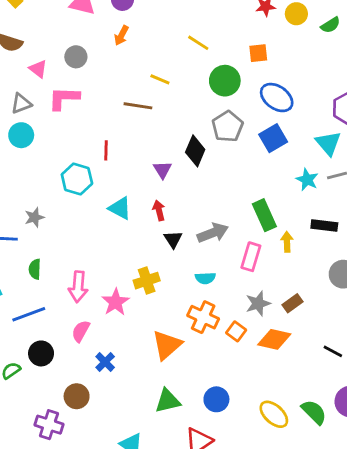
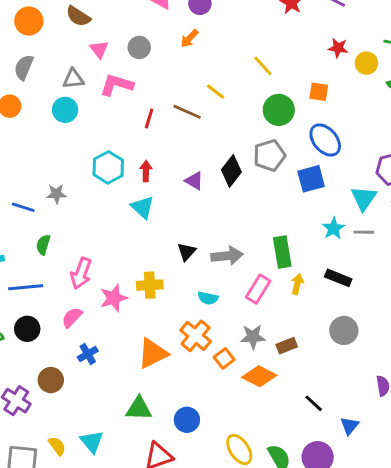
red line: (106, 150) -> (149, 118), moved
purple triangle: (162, 170) -> (194, 181), turned -42
red arrow: (159, 210) -> (146, 171), moved

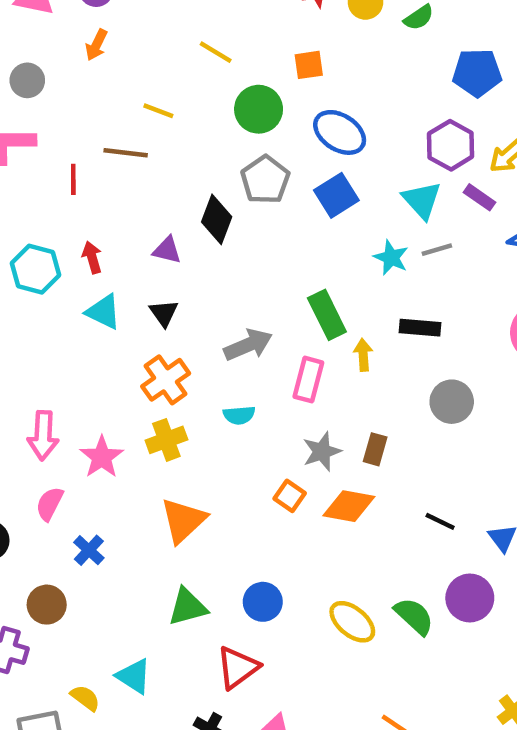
black triangle: (186, 252) -> (164, 313), moved
yellow cross: (150, 285) -> (166, 440), moved
orange cross: (196, 336) -> (166, 380), moved, turned 32
brown rectangle: (287, 346) -> (375, 449), turned -36

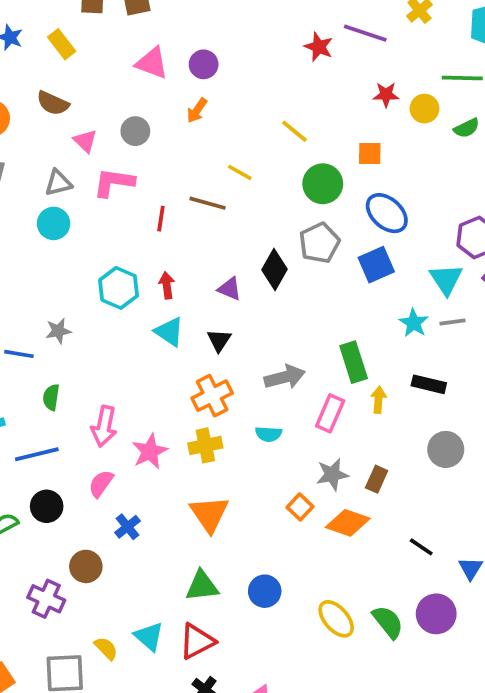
orange triangle: (183, 520) -> (209, 514), turned -30
red triangle: (238, 667) -> (197, 641), moved

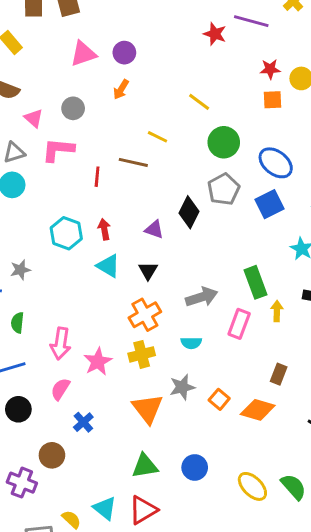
pink triangle: (152, 63) -> (83, 54), turned -36
orange square: (370, 153) -> (272, 100), moved
gray star: (332, 474) -> (182, 387), moved

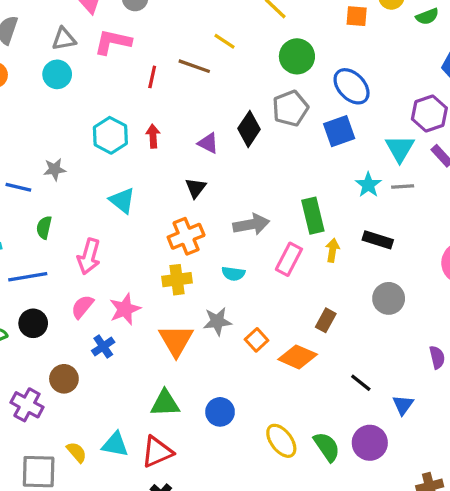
cyan triangle: (108, 266) -> (122, 201), moved
pink star: (98, 362) -> (125, 309), moved
cyan triangle: (105, 508) -> (115, 444), turned -35

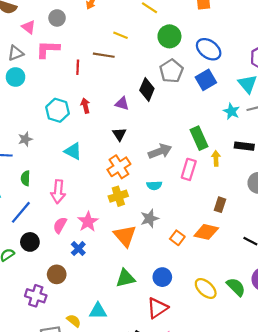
blue line: (28, 277) -> (21, 212), turned -30
orange square: (257, 340) -> (177, 238), moved
red triangle: (157, 452) -> (157, 308), moved

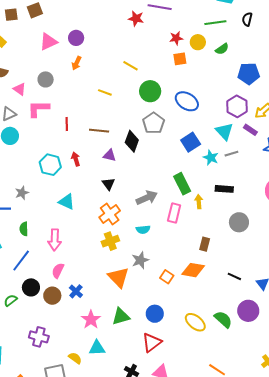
brown line: (104, 55) -> (99, 131), moved
blue square: (206, 80) -> (191, 142), moved
pink star: (88, 222) -> (91, 320), moved
brown circle: (57, 274) -> (52, 296), moved

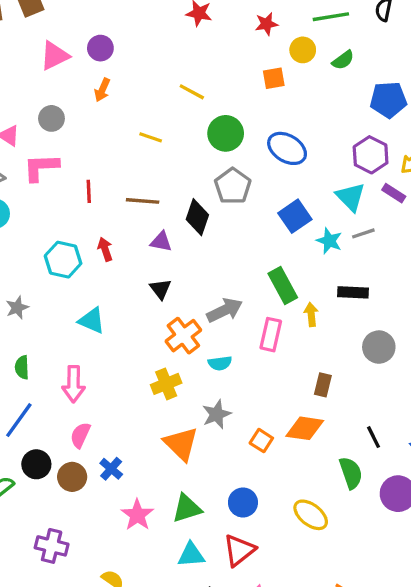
red star: (176, 38) -> (266, 24), moved
orange cross: (110, 214) -> (183, 336), moved
black line: (234, 276) -> (374, 437), turned 40
green semicircle: (223, 319) -> (351, 473), moved, turned 30
cyan triangle: (97, 348) -> (191, 555), moved

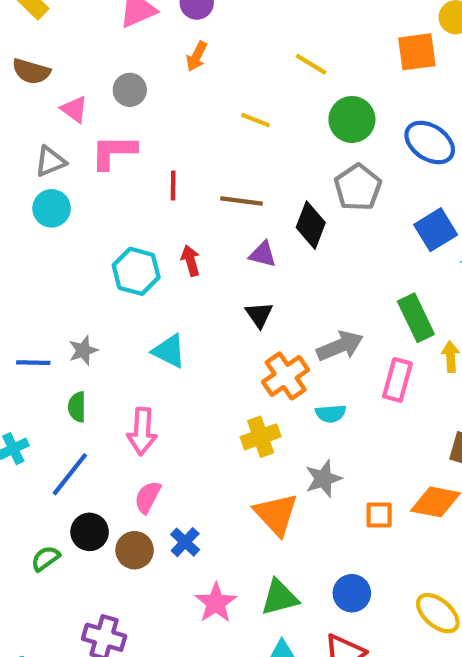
orange square: (274, 78) -> (417, 52), size x1.4
gray star: (17, 308) -> (83, 350), moved
orange square: (261, 441) -> (379, 515), turned -35

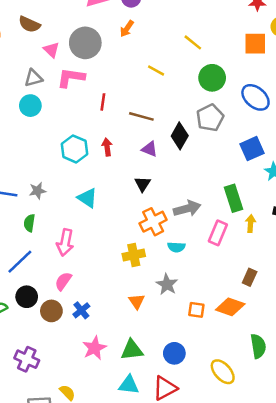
gray circle: (130, 90) -> (85, 43), size x1.6
gray star: (323, 479) -> (167, 284), turned -30
orange triangle: (276, 514) -> (137, 301), size x0.6

